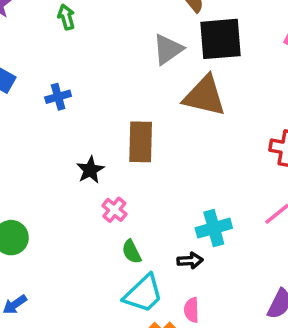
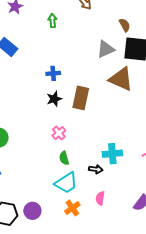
blue cross: (58, 97) -> (53, 73), moved
black star: (90, 170) -> (54, 99), moved
pink semicircle: (192, 310) -> (100, 198), moved

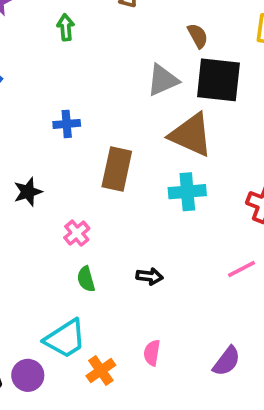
black star: (54, 99) -> (28, 192), moved
cyan cross: (112, 154) -> (187, 192), moved
black arrow: (96, 169) -> (149, 276), moved
cyan trapezoid: (66, 183) -> (65, 339), moved

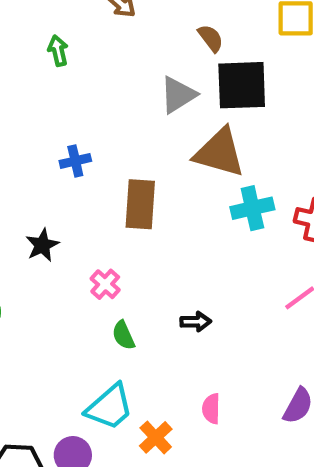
cyan cross: (187, 192) -> (252, 208), moved

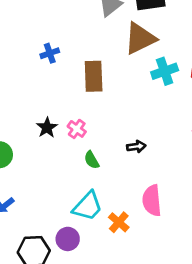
brown triangle: (219, 153) -> (140, 38), turned -36
black star: (42, 245) -> (47, 128), moved
pink semicircle: (211, 409) -> (152, 200), size x1.6

